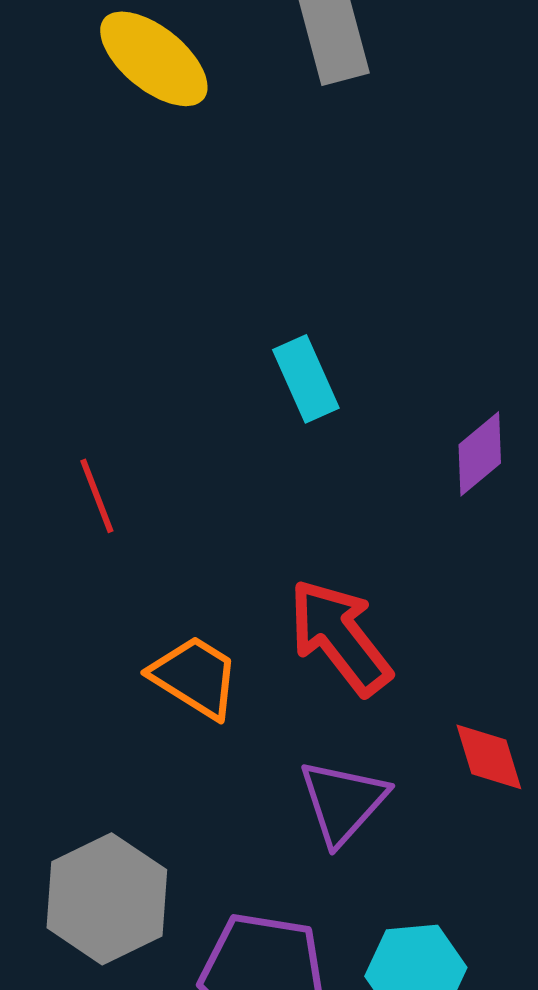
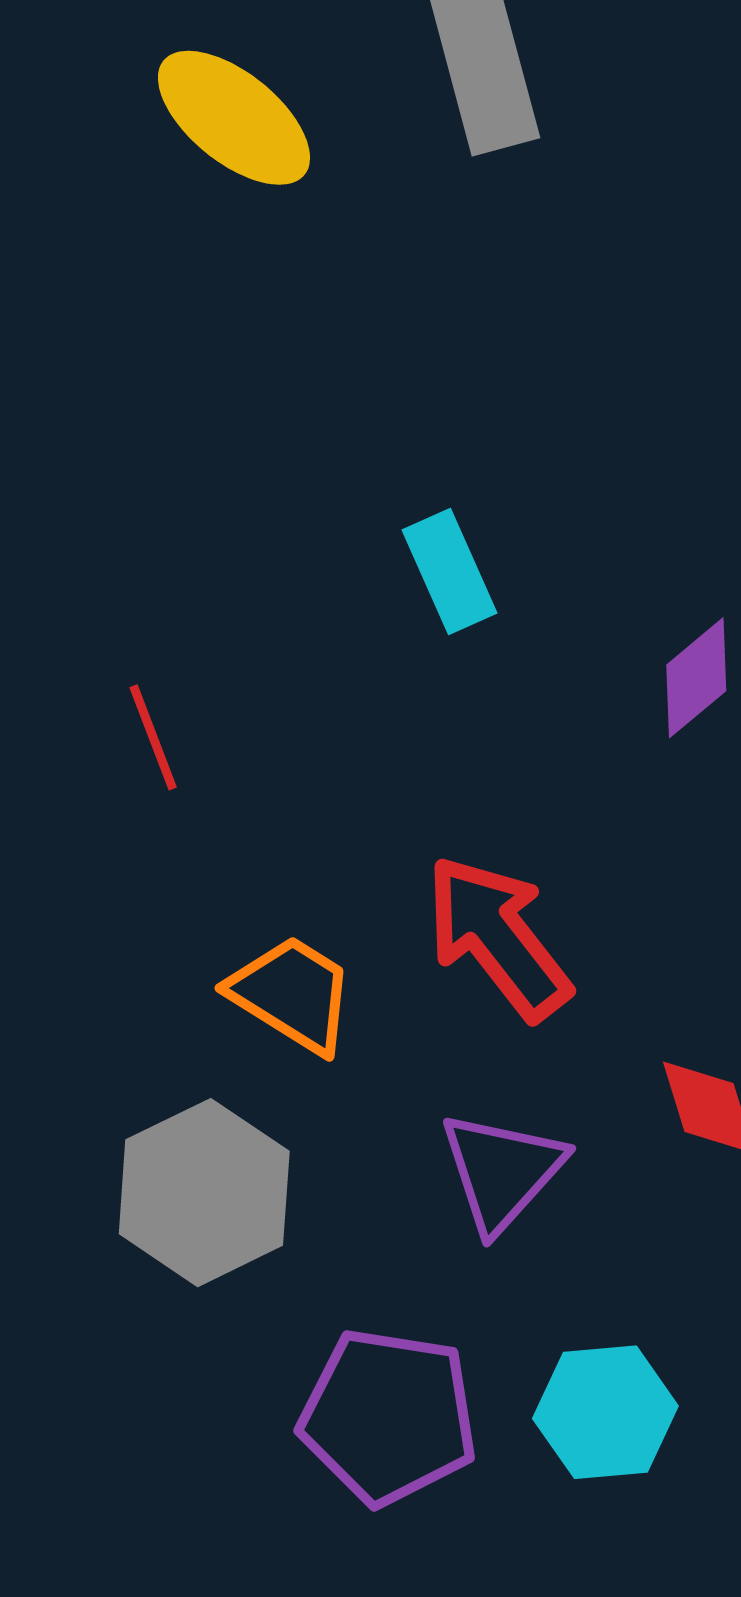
gray hexagon: (107, 899) -> (204, 1193), moved

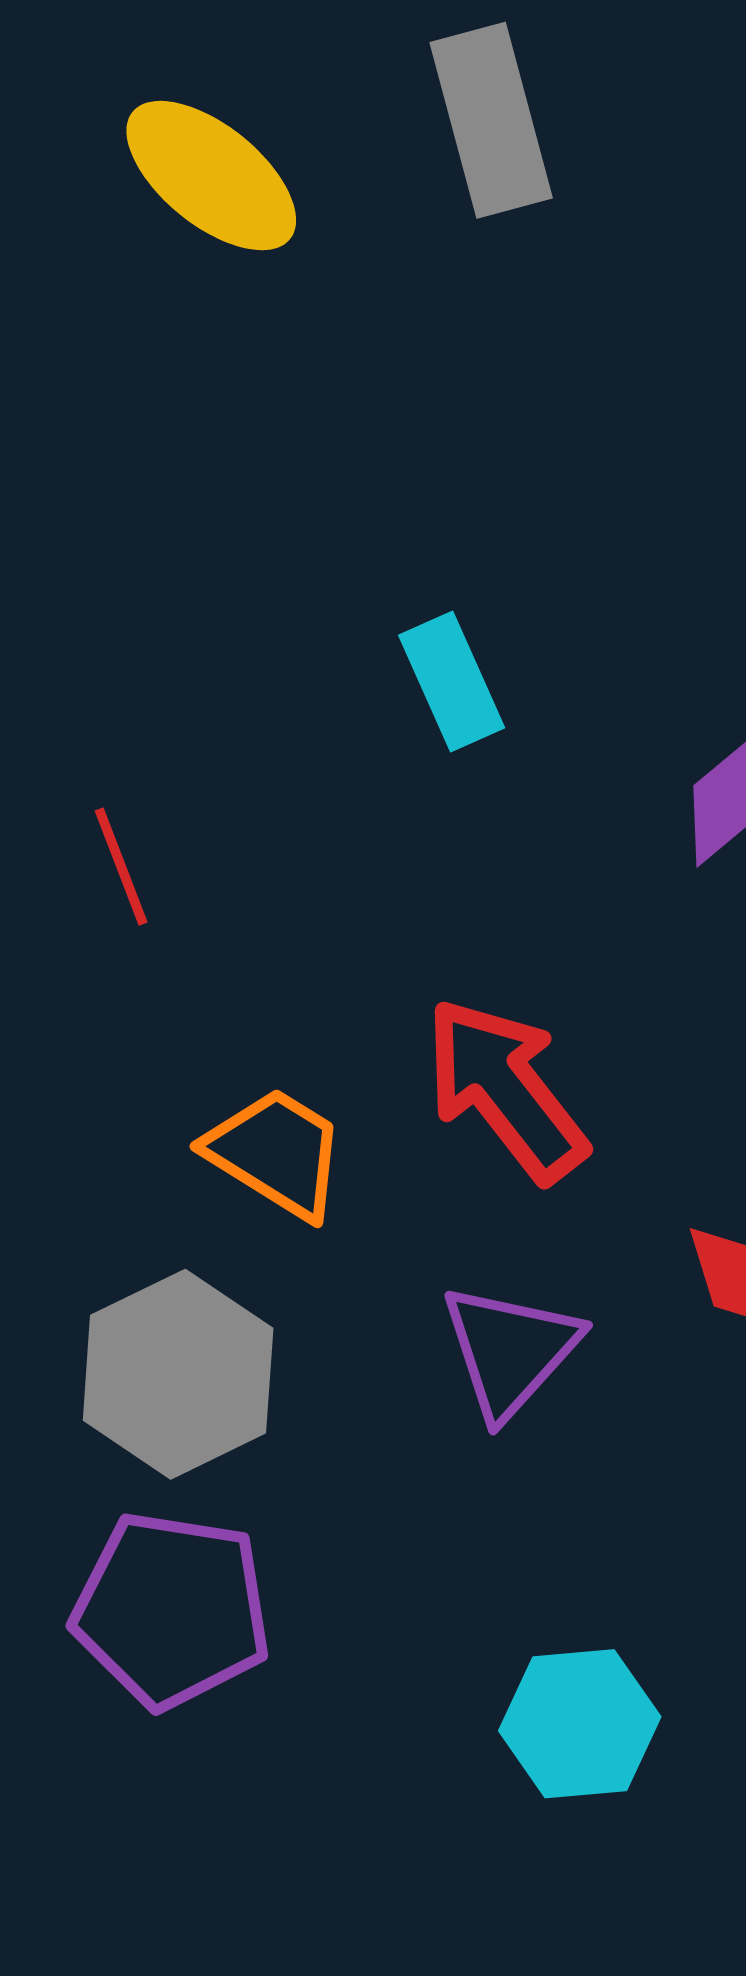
cyan hexagon: (605, 1412) -> (580, 1724), moved
purple pentagon: (389, 1417) -> (172, 1610), moved

